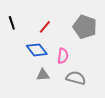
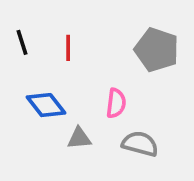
red line: (45, 27) -> (68, 48), moved, turned -40
blue diamond: (37, 50) -> (46, 105), moved

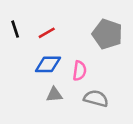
red line: (68, 48) -> (47, 33), turned 60
blue diamond: (46, 105) -> (48, 64), moved, turned -52

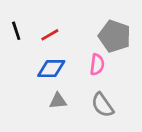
pink semicircle: (80, 71) -> (97, 65), moved
gray semicircle: (96, 98) -> (102, 105), turned -140

